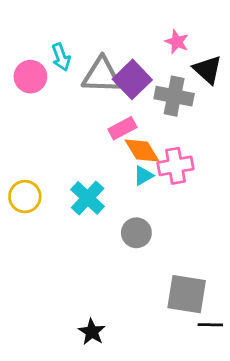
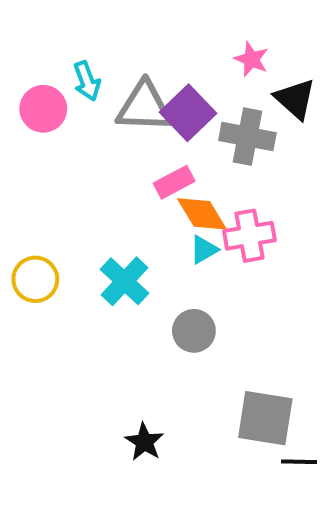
black star: (92, 332) -> (144, 442), moved

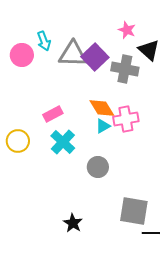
pink rectangle: (174, 182) -> (53, 114), moved

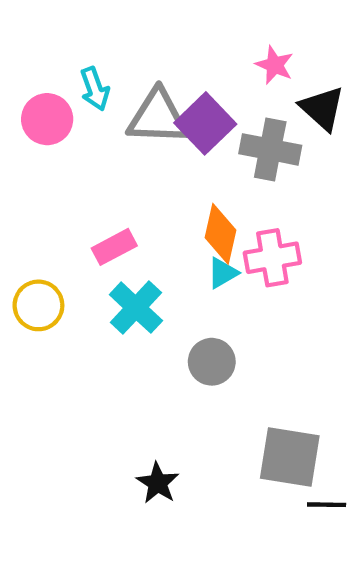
orange diamond: (102, 108) -> (220, 234), turned 44

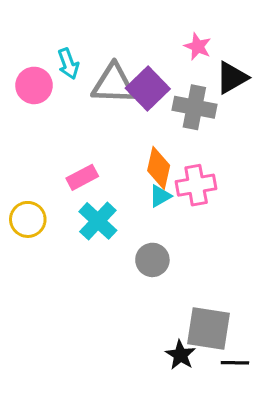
black triangle: (322, 108) -> (232, 78), turned 48
black star: (158, 483) -> (180, 355), moved

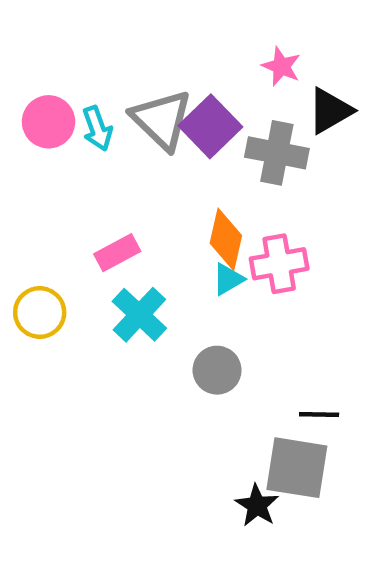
cyan arrow: (68, 64) -> (97, 128), moved
gray triangle: (113, 84) -> (162, 120), turned 42
black line: (235, 363) -> (319, 414), moved

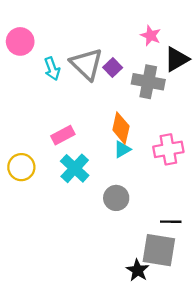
pink circle: (49, 122) -> (20, 41), moved
purple square: (210, 126) -> (113, 68), size x0.6
pink cross: (279, 264) -> (168, 149), moved

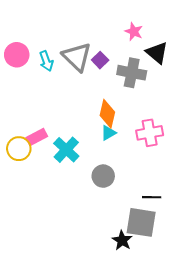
pink circle: (20, 41) -> (17, 55), moved
black triangle: (177, 59) -> (157, 53), turned -50
pink rectangle: (63, 135) -> (37, 137), moved

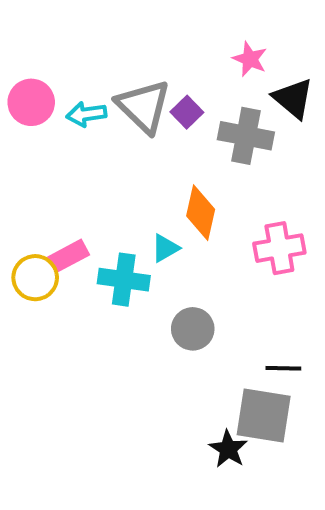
cyan arrow: (46, 61) -> (86, 114), turned 102
cyan triangle: (108, 133) -> (165, 248), moved
cyan cross: (66, 150) -> (124, 280), turned -35

